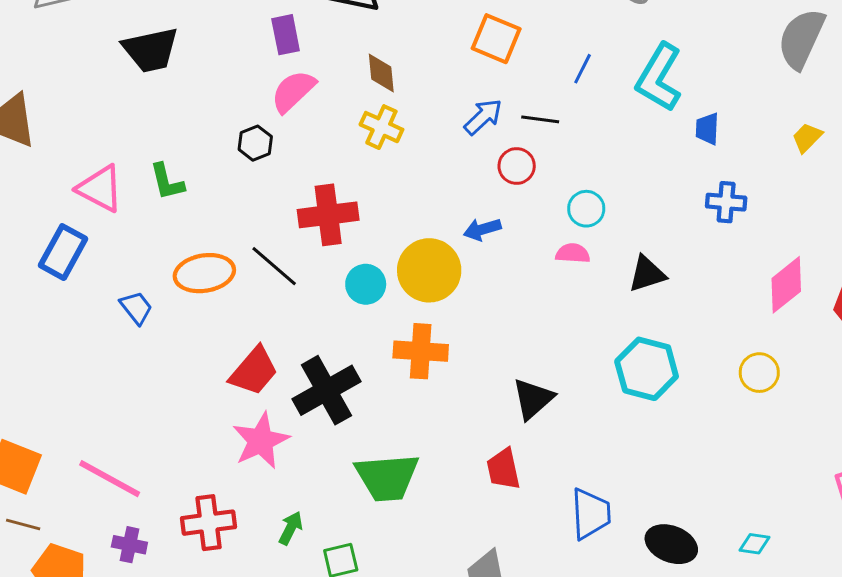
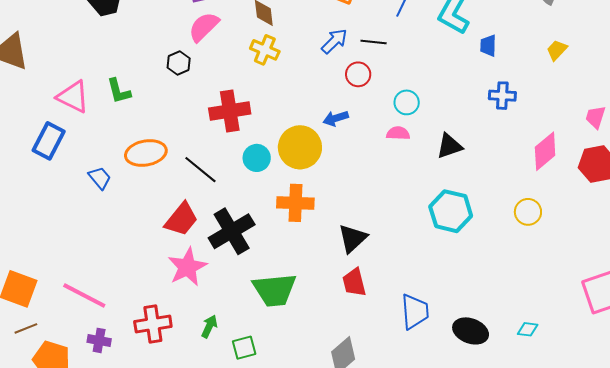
black line: (274, 266) -> (200, 170), moved
black triangle: (533, 399) -> (353, 238), moved
brown line: (23, 525) -> (26, 328), turned -35

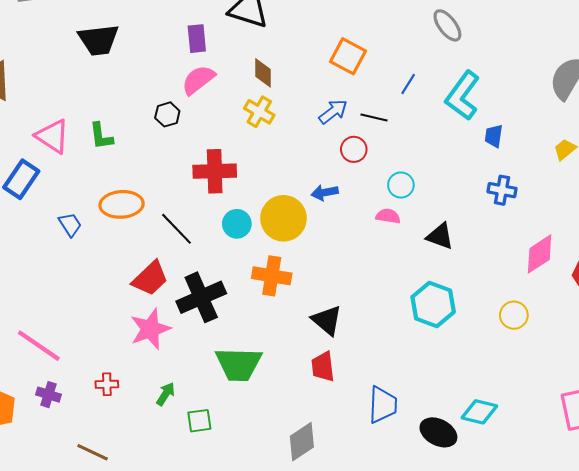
black triangle: (449, 146) -> (440, 236), turned 32
black triangle: (353, 238) -> (327, 320), turned -44
red cross: (153, 324) -> (107, 384), size x0.6
cyan diamond: (528, 329) -> (479, 412), moved, size x1.6

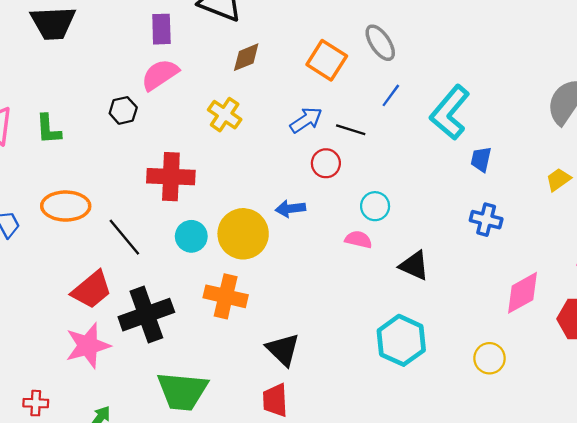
gray ellipse: (447, 25) -> (380, 43), moved
brown diamond: (263, 73) -> (246, 57), moved, turned 64

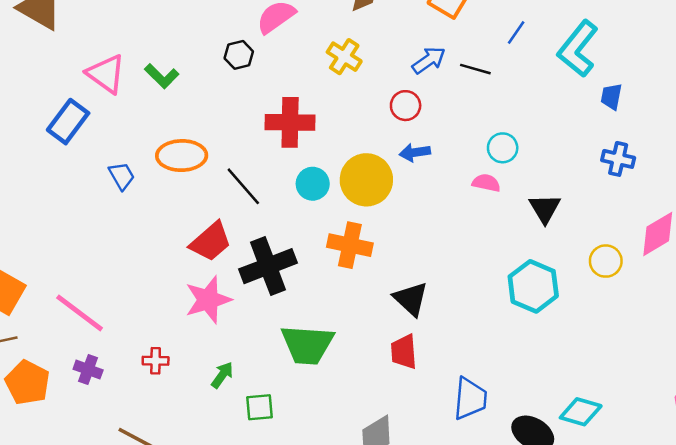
green L-shape: (48, 129) -> (162, 76), turned -40
red circle: (326, 163) -> (406, 106), moved
black triangle: (414, 266) -> (545, 208), turned 36
yellow circle: (489, 358) -> (606, 261), moved

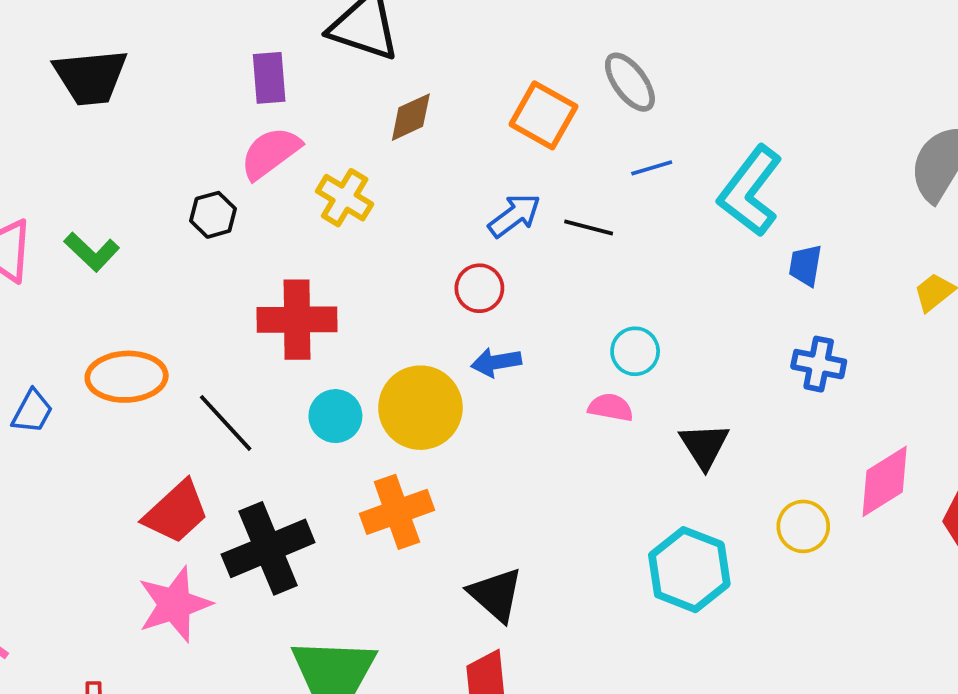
blue line: (516, 33) -> (652, 168), turned 40
yellow cross: (344, 57) -> (345, 198), moved
blue trapezoid: (122, 176) -> (32, 411), turned 60
orange cross: (350, 245) -> (397, 512), turned -30

